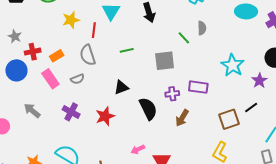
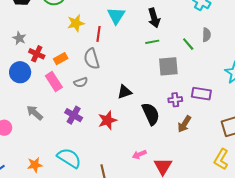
green line: (127, 50) -> (152, 42), moved
red cross: (33, 52) -> (37, 54), turned 35

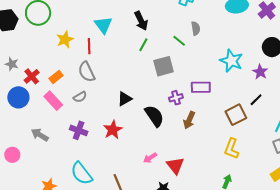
green line: (152, 42) -> (143, 45), turned -40
red cross: (37, 54) -> (32, 76), turned 35
cyan semicircle: (69, 158) -> (81, 173), turned -150

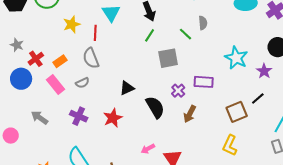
purple cross: (176, 98) -> (178, 91), turned -32

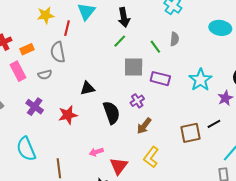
purple rectangle: (204, 82) -> (160, 79), moved
yellow L-shape: (230, 145) -> (151, 157), moved

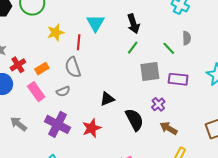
purple cross: (35, 107) -> (58, 124), size x1.4
brown arrow: (144, 126) -> (169, 128), turned 90

